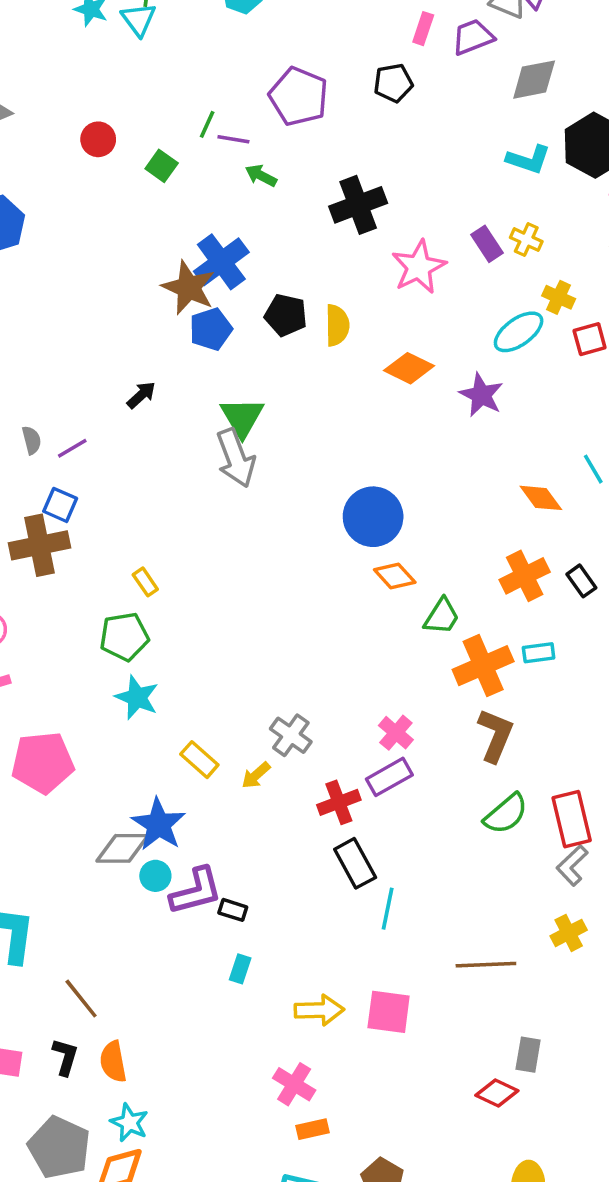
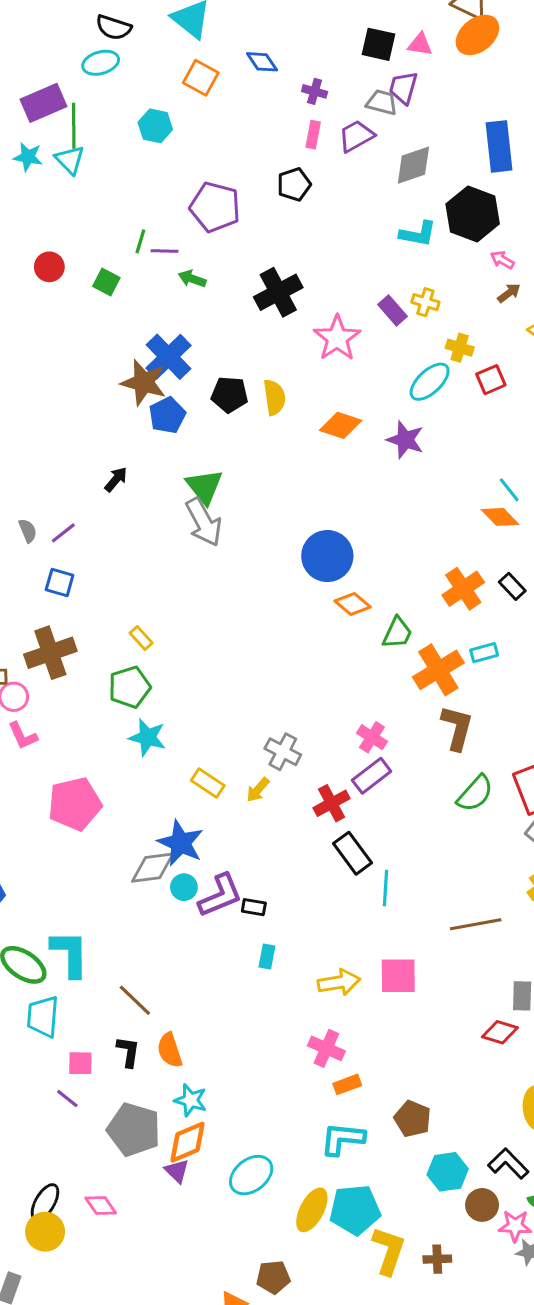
orange diamond: (541, 498) -> (500, 517), moved
brown cross: (39, 545) -> (50, 653), moved

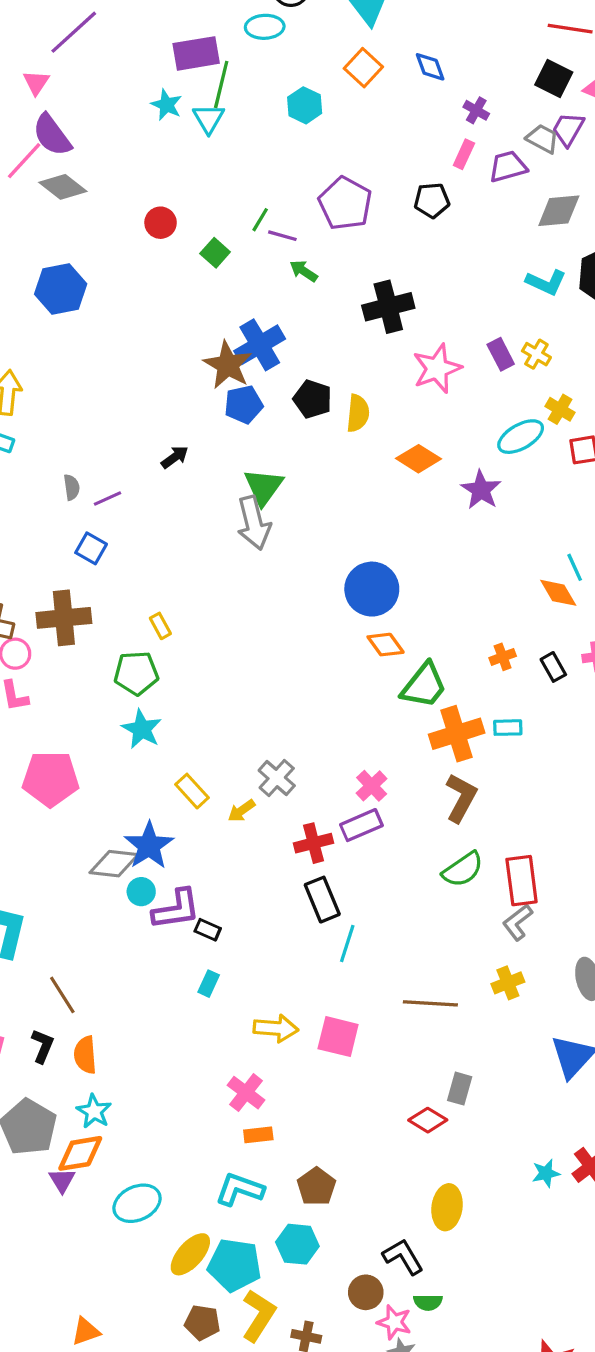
orange cross: (463, 589) -> (503, 657), size x0.6
green trapezoid: (397, 633) -> (424, 685), size x1.4
cyan hexagon: (448, 1172) -> (297, 1244), moved
brown pentagon: (273, 1277) -> (202, 1323), moved

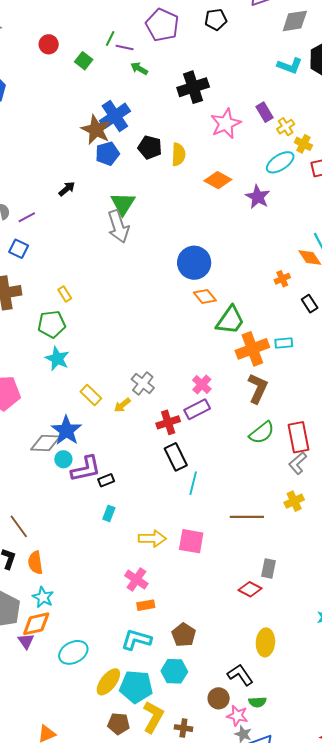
yellow cross: (536, 354) -> (286, 127), moved, turned 30
orange cross: (503, 657) -> (282, 279), moved
black rectangle: (208, 930) -> (106, 480), turned -42

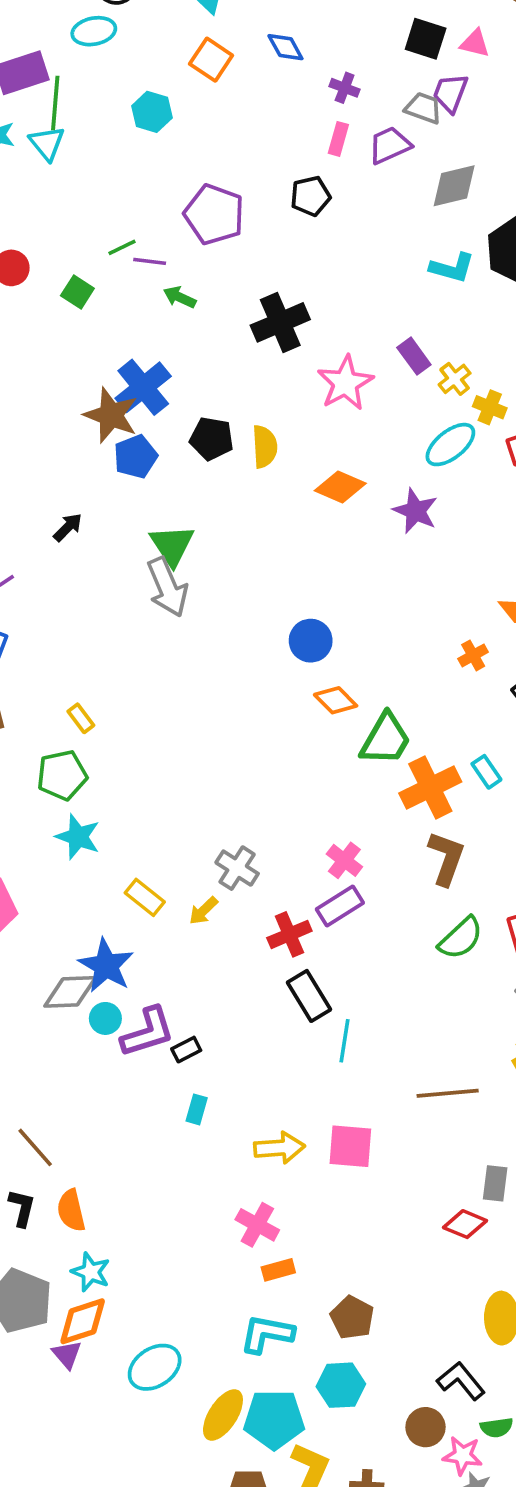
green line: (110, 38) -> (122, 247), turned 42
blue circle: (194, 263) -> (311, 641), size x0.7
cyan rectangle: (284, 343) -> (486, 772), turned 66

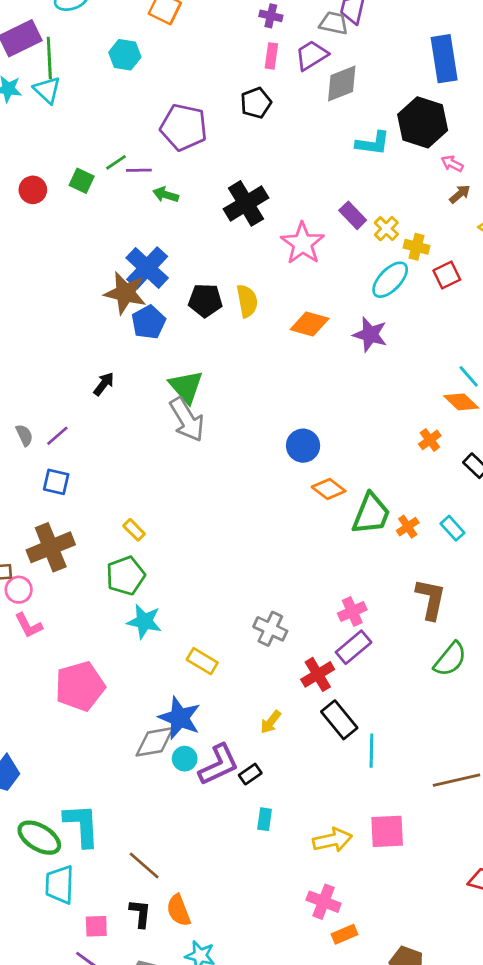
gray diamond: (454, 186) -> (342, 84), moved
green square: (77, 292) -> (82, 181), moved
orange cross: (430, 788) -> (408, 527), moved, size x0.5
pink cross: (344, 860) -> (352, 612), turned 36
yellow arrow: (203, 911) -> (271, 722), moved

